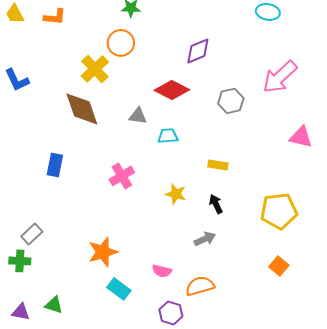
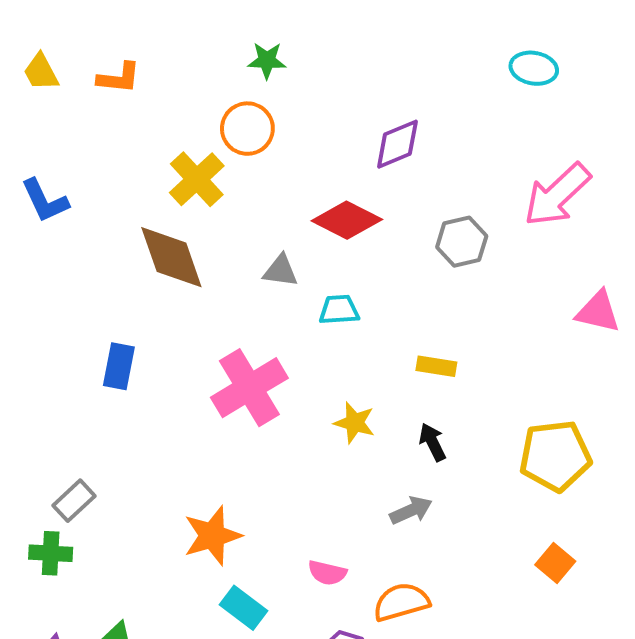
pink cross: (122, 176) -> (249, 388), size x1.5

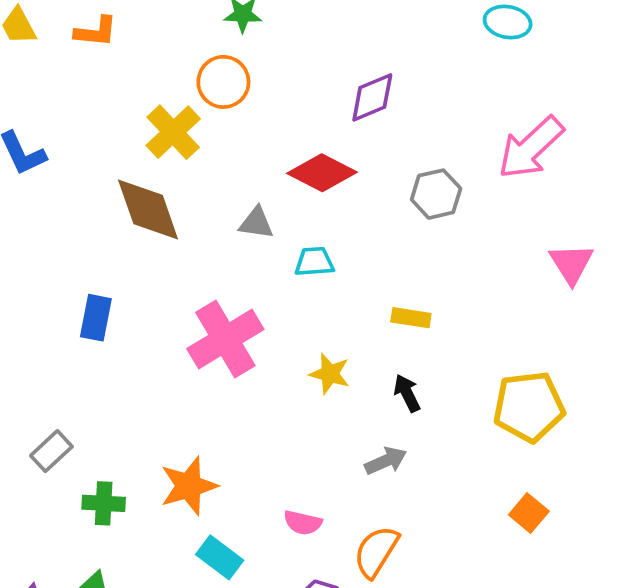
pink triangle: (598, 312) -> (571, 264), turned 45
green cross: (51, 553) -> (104, 503), moved
orange semicircle: (401, 602) -> (376, 552), turned -42

